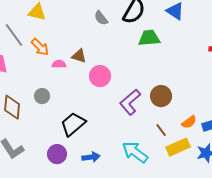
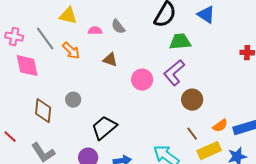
gray semicircle: (101, 18) -> (118, 27), moved
pink semicircle: (59, 64) -> (95, 31), moved
pink circle: (100, 76) -> (142, 80), moved
purple L-shape: (130, 102) -> (174, 73), moved

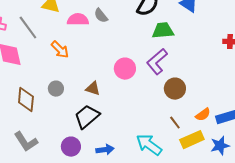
pink semicircle: (95, 31) -> (78, 20), size x1.5
orange arrow: (71, 51) -> (60, 50), moved
brown triangle: (110, 60) -> (93, 89), moved

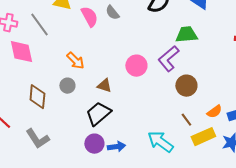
pink semicircle: (78, 20) -> (89, 17), turned 60
green trapezoid: (163, 31) -> (186, 35), moved
orange arrow: (60, 50) -> (75, 61), moved
purple circle: (71, 147) -> (94, 144), moved

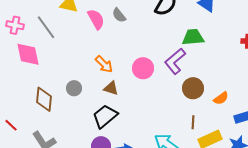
orange arrow: (75, 61) -> (104, 64), moved
orange semicircle: (214, 112) -> (221, 98), moved
brown line: (186, 120) -> (193, 122), turned 40

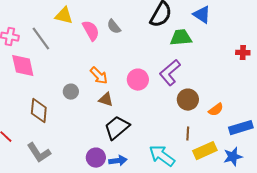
green trapezoid: (193, 37) -> (181, 38), moved
gray circle: (74, 88) -> (71, 92), moved
black trapezoid: (105, 116) -> (117, 128), moved

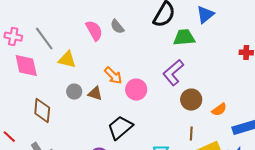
blue triangle: (202, 15) -> (205, 15), turned 48
yellow triangle: (64, 16) -> (67, 60), moved
orange arrow: (99, 76) -> (113, 76), moved
pink circle: (138, 80) -> (136, 90), moved
brown triangle: (106, 100) -> (95, 94), moved

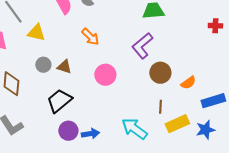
orange arrow: (113, 76) -> (90, 37), moved
pink circle: (136, 90) -> (105, 75), moved
black trapezoid: (120, 128) -> (59, 101), moved

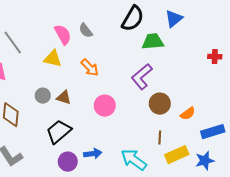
yellow triangle: (36, 33) -> (53, 59), moved
blue arrow: (90, 134) -> (93, 154), moved

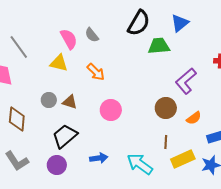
purple L-shape: (142, 77) -> (186, 81), moved
purple circle: (68, 162) -> (57, 165), moved

